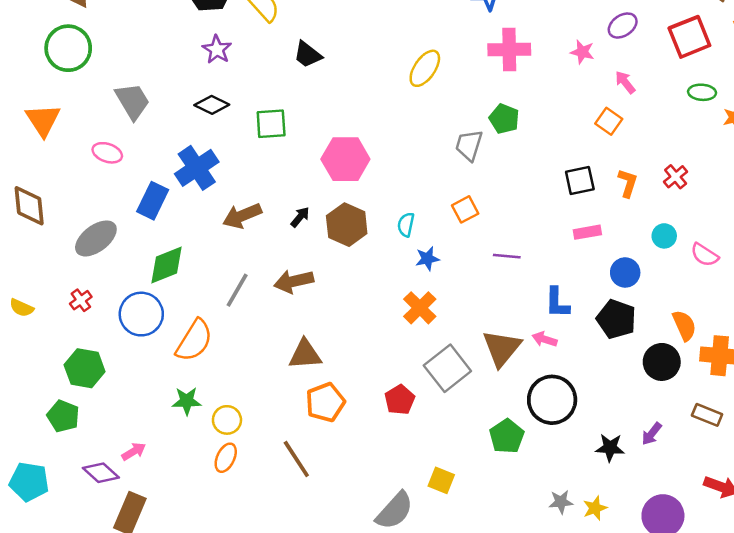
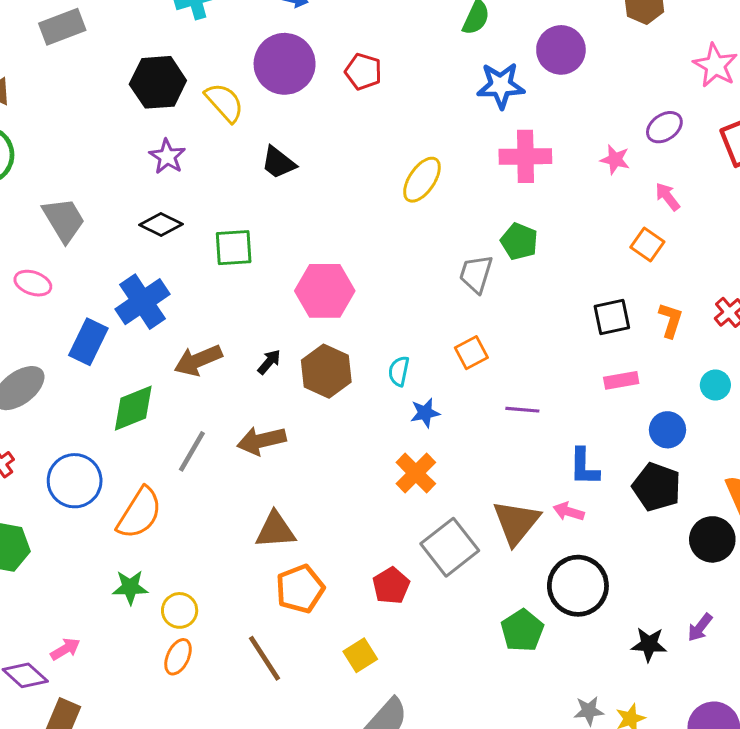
green diamond: (166, 265) -> (133, 408), moved
yellow square: (441, 480) -> (360, 655), moved, turned 36

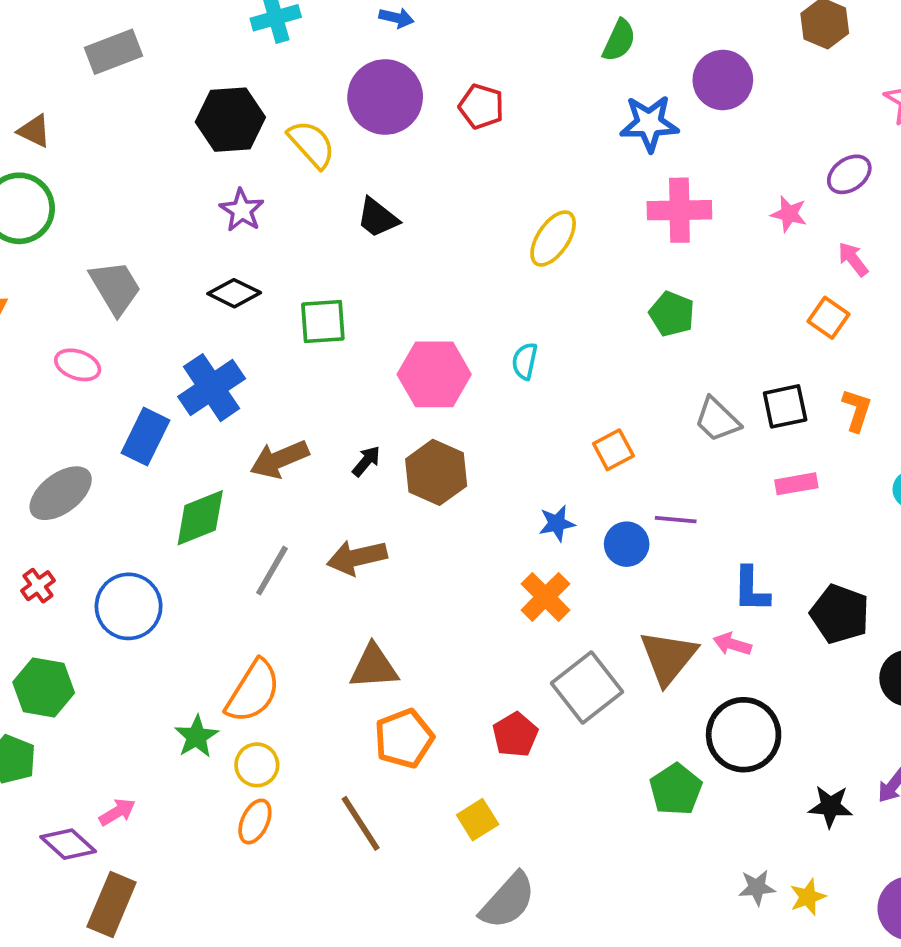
gray trapezoid: (476, 274) -> (717, 420), moved, turned -63
cyan semicircle: (399, 371) -> (525, 361), moved
blue circle: (668, 430) -> (627, 544), moved
orange semicircle: (139, 513) -> (253, 691), moved
green star: (130, 587) -> (196, 737), turned -30

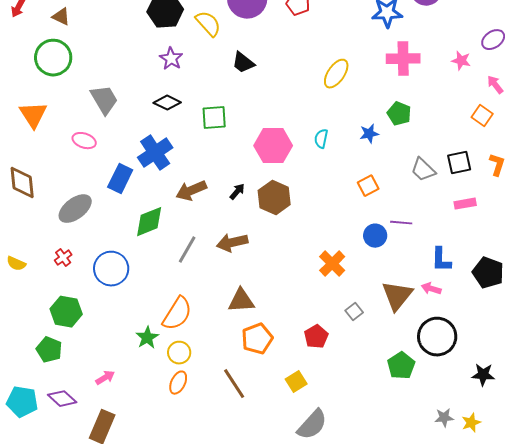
blue star: (557, 523) -> (369, 134), moved
gray square: (587, 688) -> (354, 312), size x0.5
purple diamond: (68, 844) -> (62, 399), moved

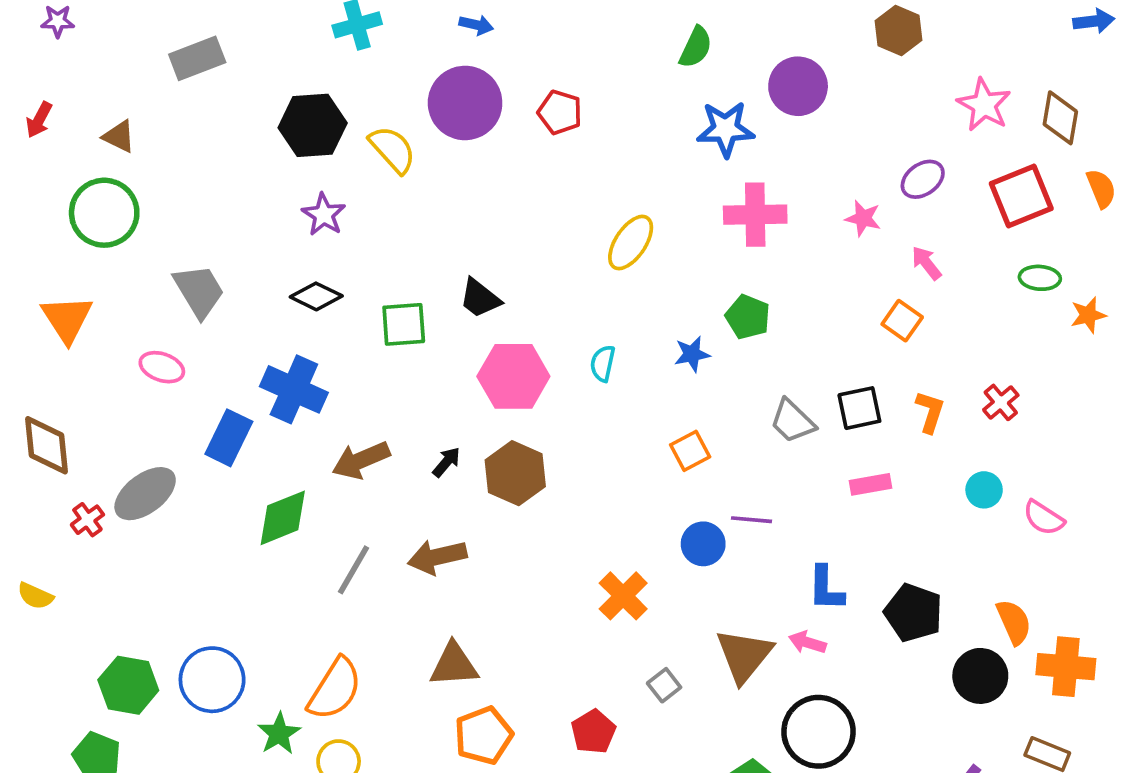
black trapezoid: (243, 63) -> (480, 298), moved
blue cross: (155, 153) -> (294, 389), turned -32
red cross: (63, 258) -> (87, 520), moved
blue circle: (111, 269) -> (212, 680), moved

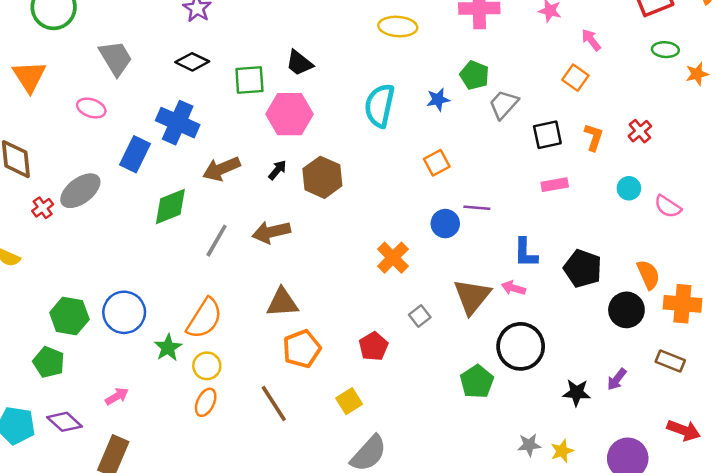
yellow ellipse: (631, 243) -> (398, 27), turned 60
cyan semicircle: (603, 363) -> (380, 106), size x1.8
pink hexagon: (513, 376) -> (290, 114), moved
gray trapezoid: (792, 421) -> (504, 104), moved, turned 88

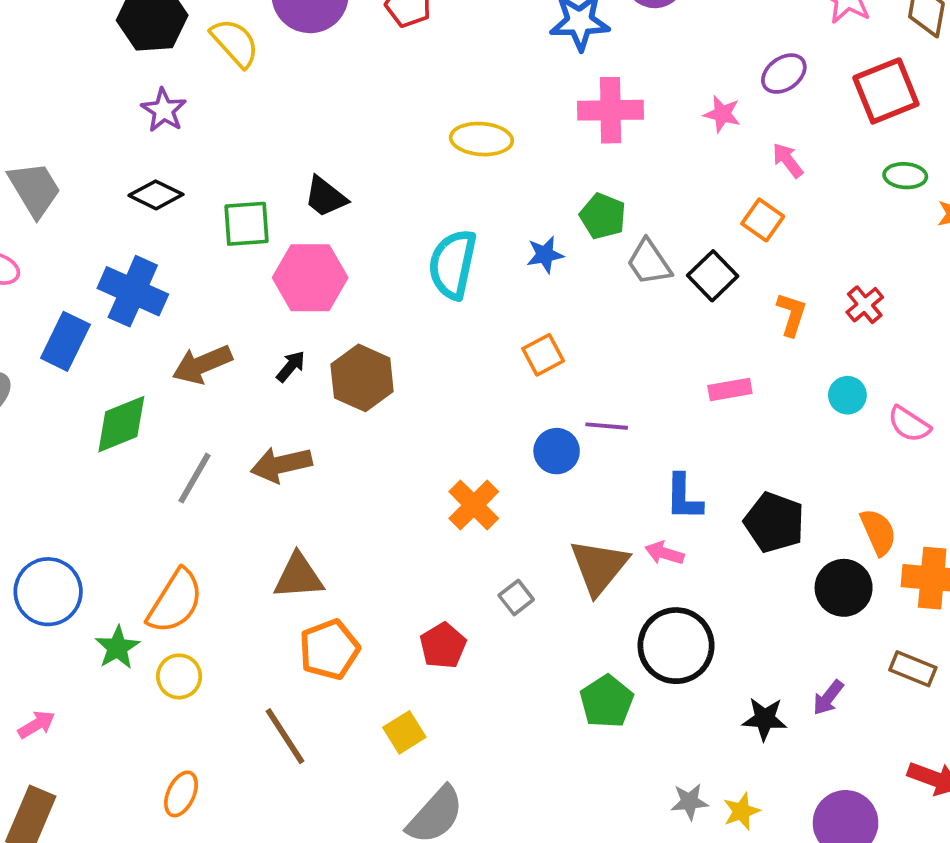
gray trapezoid: (504, 104) -> (649, 262), turned -76
black square: (547, 135) -> (713, 276), moved, turned -32
orange ellipse: (206, 402) -> (181, 794), moved

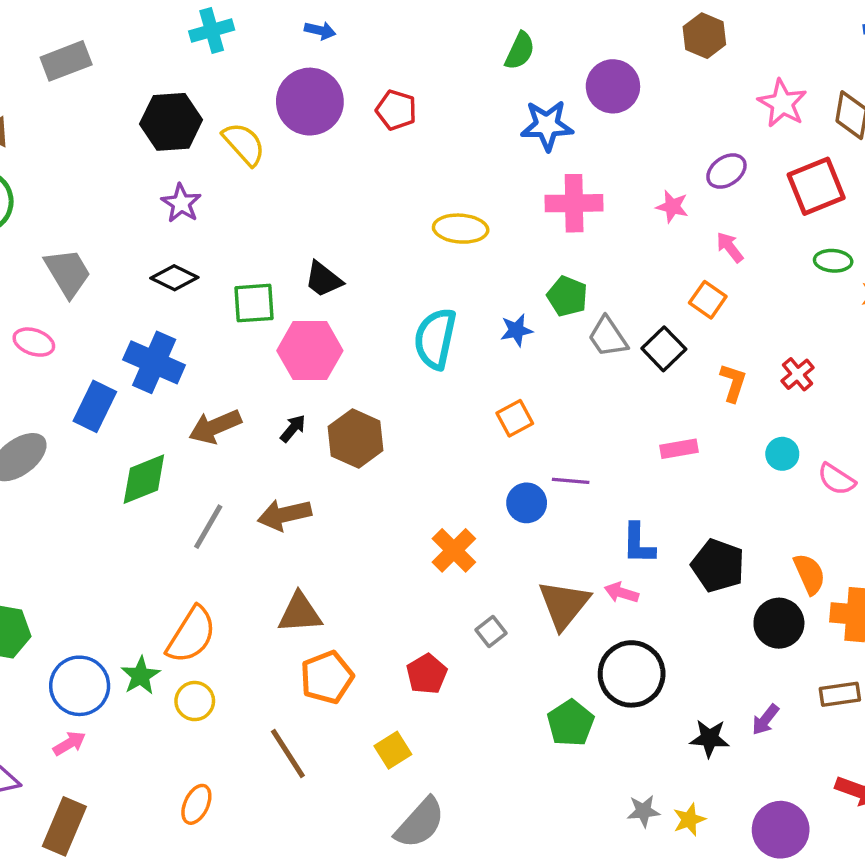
blue circle: (48, 592) -> (80, 686), moved
brown rectangle: (913, 669) -> (840, 694), turned -30

